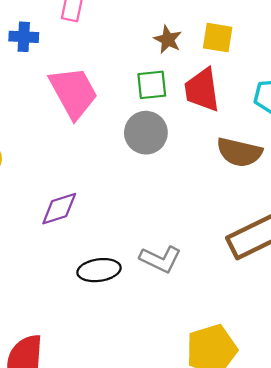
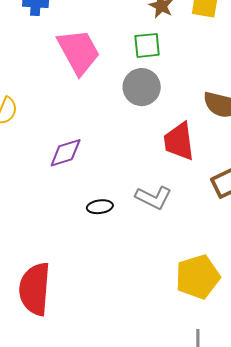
red trapezoid: (202, 90) -> (179, 141), moved
black ellipse: (99, 270) -> (100, 207), size x0.7

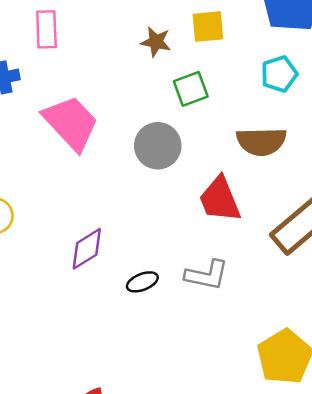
green square: (147, 45) -> (191, 89), moved
black ellipse: (100, 207) -> (142, 282), moved

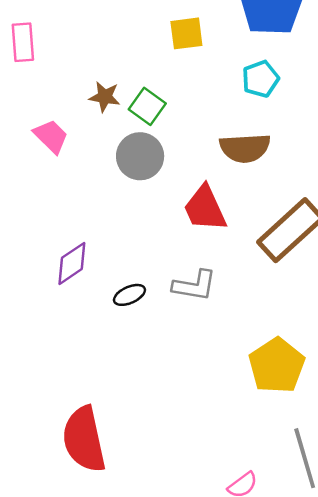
brown star: (156, 42) -> (105, 97), moved
green square: (191, 89) -> (147, 106), moved, turned -32
pink trapezoid: (71, 123) -> (51, 136), size x0.6

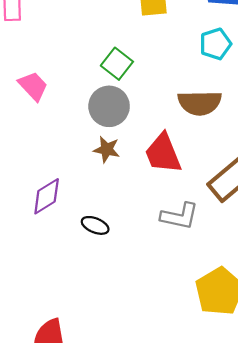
brown star: (105, 97) -> (107, 149), moved
gray L-shape: (194, 286) -> (180, 216), moved
black ellipse: (129, 295) -> (95, 225), turned 44

